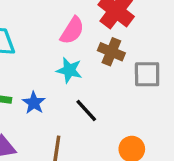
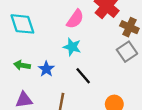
brown cross: (111, 52) -> (129, 27), moved
gray square: (147, 74) -> (127, 52), turned -36

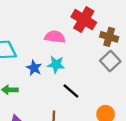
pink semicircle: (75, 19) -> (55, 37), turned -108
blue star: (46, 69) -> (34, 68), moved

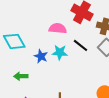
black line: (71, 91) -> (80, 45), moved

